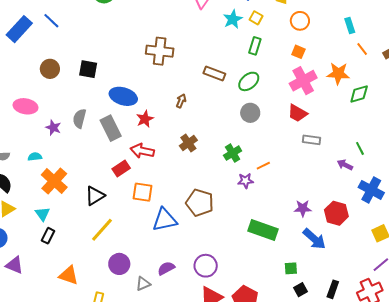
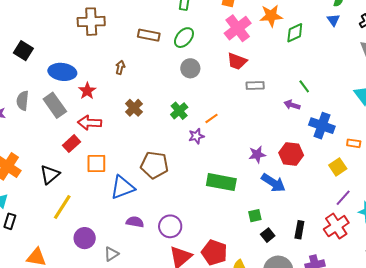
black square: (88, 69) -> (23, 51), turned 30
purple semicircle: (166, 268) -> (135, 222), moved, turned 48

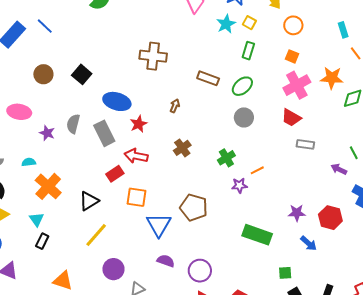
blue arrow: (273, 183) -> (308, 243), size x0.7
blue triangle: (122, 187) -> (159, 225), turned -48

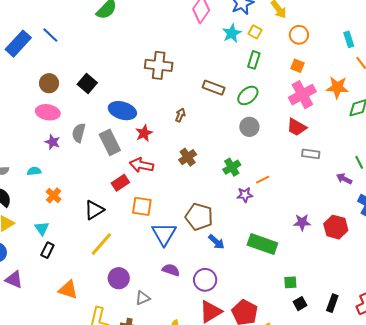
pink ellipse: (19, 112) -> (48, 112), moved
orange cross: (48, 186) -> (54, 195), size x0.6
blue arrow: (308, 243) -> (216, 242), moved

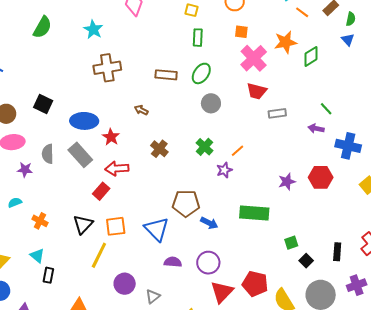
cyan star: (232, 33) -> (93, 29), moved
brown arrow: (180, 115) -> (141, 110), turned -72
orange square: (142, 206) -> (116, 226), moved

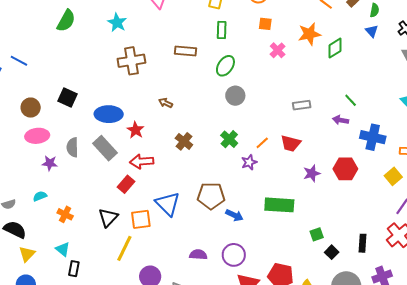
pink cross: (254, 58) -> (278, 50), size x0.6
brown rectangle: (166, 75) -> (186, 51), moved
red trapezoid: (257, 91) -> (291, 143), moved
blue triangle: (157, 229) -> (168, 204), moved

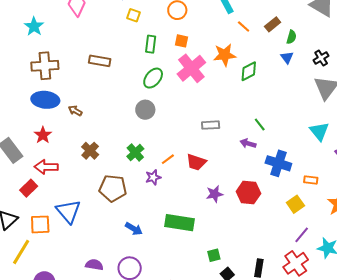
green rectangle: (222, 30) -> (151, 44), moved
pink cross: (278, 50) -> (191, 68), size x1.8
green ellipse: (225, 66) -> (153, 78), moved
blue ellipse: (109, 114) -> (45, 100), moved
brown pentagon: (211, 196) -> (113, 188), moved

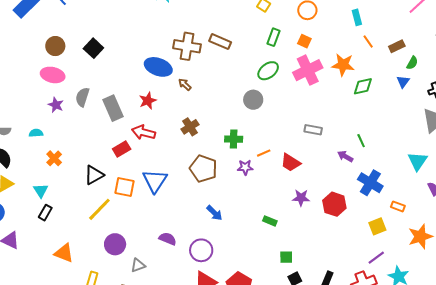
brown cross: (45, 66) -> (187, 46), moved
green cross: (135, 153) -> (234, 139), turned 30
green rectangle: (179, 223) -> (270, 221), moved, size x0.5

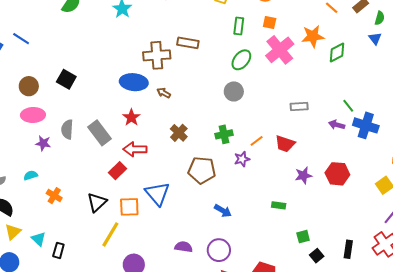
blue cross: (370, 183) -> (366, 125), moved
cyan triangle: (41, 191) -> (39, 239), moved

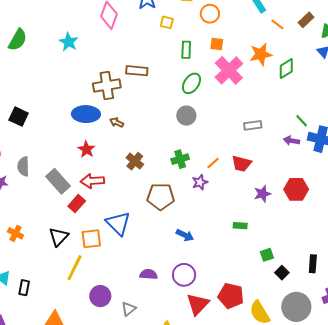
gray rectangle: (100, 133) -> (58, 181), moved

